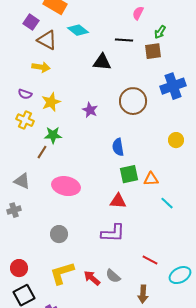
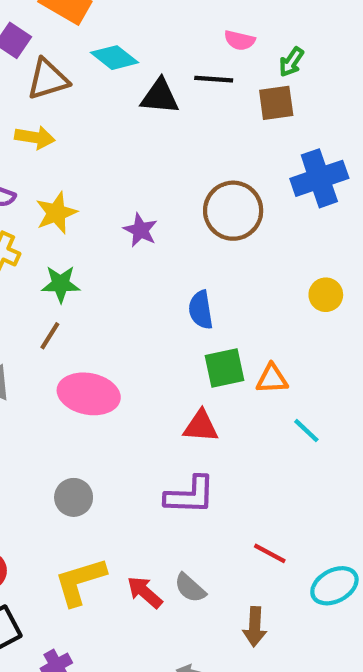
pink semicircle: (138, 13) -> (240, 40), moved, turned -104
brown triangle: (47, 40) -> (48, 79), turned -45
black triangle: (102, 62) -> (160, 96), moved
brown line: (42, 152) -> (50, 336), moved

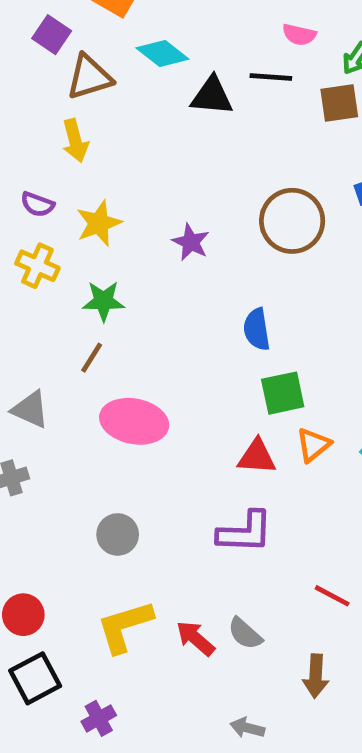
yellow arrow: (35, 137) -> (75, 141), turned 66
orange triangle: (272, 379) -> (313, 445), moved, turned -36

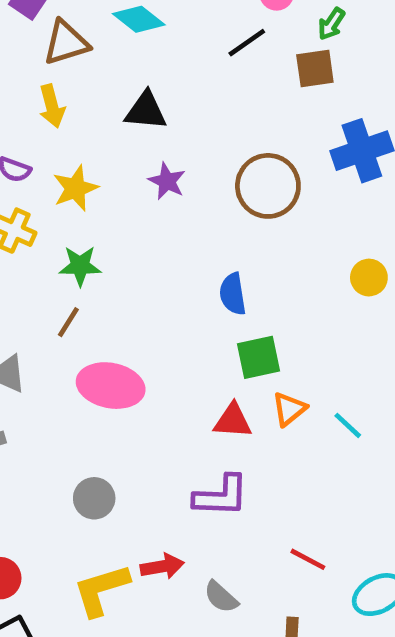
black line: (271, 77) -> (247, 43), turned -39
black triangle: (212, 96) -> (146, 111), moved
purple star: (191, 242) -> (167, 181), moved
red arrow: (195, 638) -> (162, 566), moved, turned 129

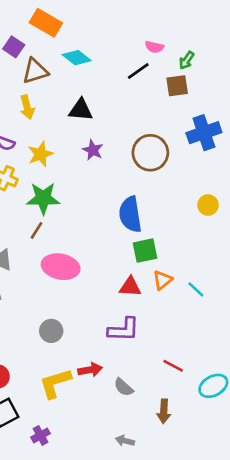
green star: (80, 266) -> (43, 198), size x1.4
blue semicircle: (233, 294) -> (130, 214), size x1.5

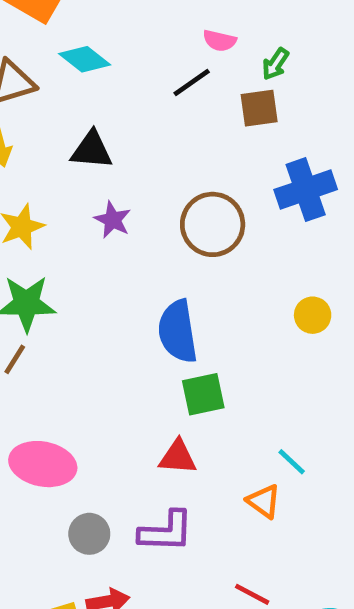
pink ellipse: (61, 267) -> (43, 464), moved
orange triangle: (162, 280) -> (264, 501), moved, turned -45
gray circle: (51, 331) -> (89, 534), moved

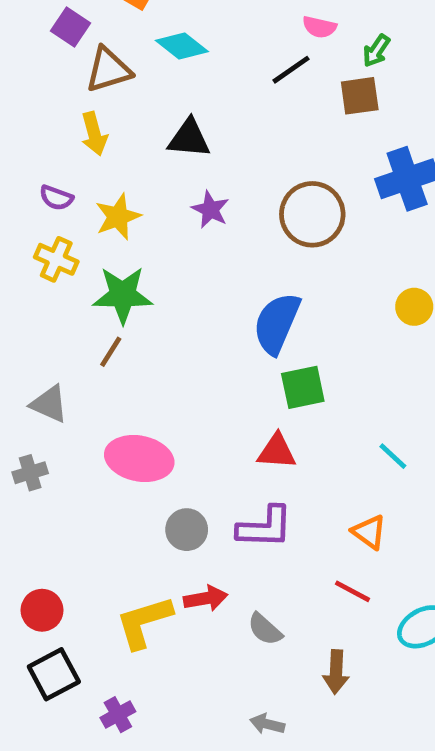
blue semicircle: (178, 331) -> (277, 323), turned 32
orange triangle: (264, 501) -> (369, 532), moved

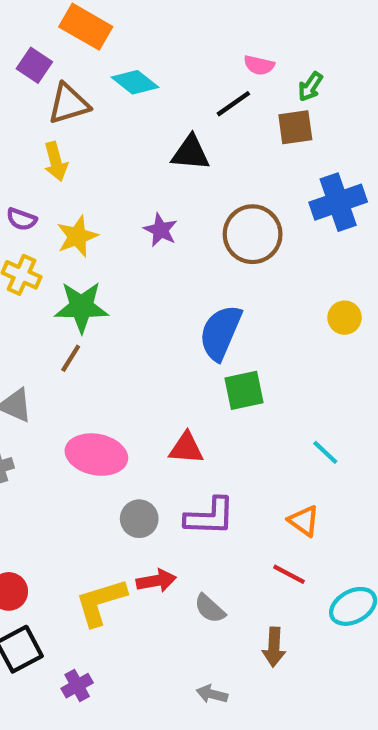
black triangle: (189, 138) -> (191, 153), moved
red triangle: (277, 451) -> (186, 448), moved

